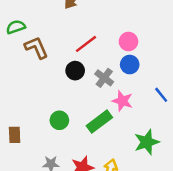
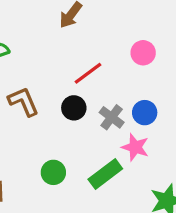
pink circle: (128, 42) -> (143, 53), moved
brown L-shape: (36, 48) -> (23, 102), moved
blue circle: (130, 65) -> (145, 113), moved

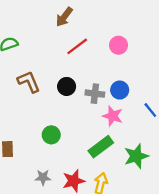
red line: (88, 73) -> (77, 46), moved
gray cross: (112, 117) -> (95, 94), turned -30
green rectangle: (105, 174) -> (101, 147), moved

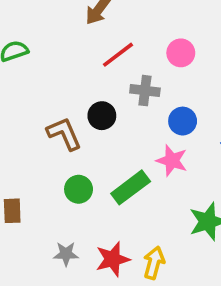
brown L-shape: (29, 82) -> (64, 134), moved
gray cross: (95, 94) -> (145, 91), moved
green rectangle: (101, 147) -> (131, 187), moved

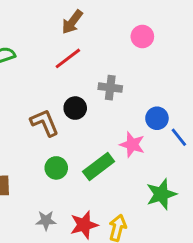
pink circle: (181, 53) -> (142, 37), moved
red line: (118, 55) -> (68, 58), moved
blue circle: (183, 121) -> (157, 118), moved

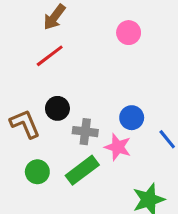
gray cross: (110, 88) -> (85, 132), moved
blue circle: (157, 118) -> (132, 118), moved

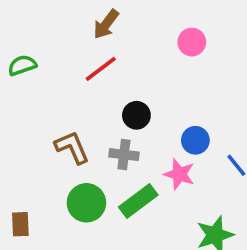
black circle: (57, 108) -> (136, 115), moved
gray cross: (85, 132) -> (124, 155), moved
green circle: (37, 172) -> (86, 203), size x1.4

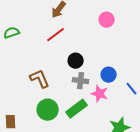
gray cross: (124, 155) -> (81, 81), moved

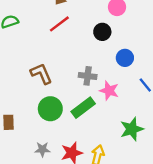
black circle: (76, 61) -> (102, 32), moved
blue circle: (109, 75) -> (125, 58), moved

